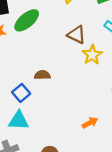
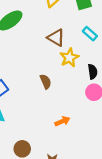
brown semicircle: (42, 75) -> (46, 82), moved, turned 64

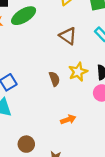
yellow star: (69, 58) -> (78, 72), moved

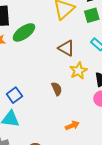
yellow star: (78, 72) -> (78, 71), moved

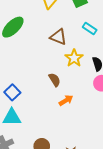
orange arrow: (72, 125) -> (66, 100), moved

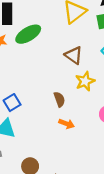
orange arrow: (66, 100) -> (67, 124), turned 40

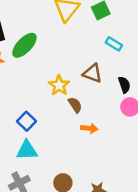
brown triangle: (74, 55) -> (93, 73), moved
yellow star: (85, 81) -> (59, 85), moved

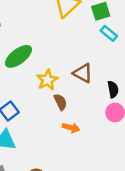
cyan rectangle: (114, 44) -> (109, 33), moved
green ellipse: (24, 45) -> (18, 56), moved

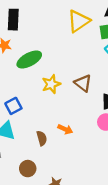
brown semicircle: (60, 102) -> (42, 138), moved

